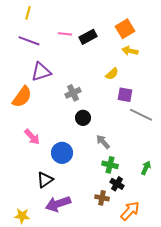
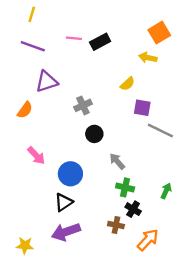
orange square: (125, 29) -> (159, 33), moved
orange semicircle: (22, 97) -> (25, 110), size x0.7
black triangle: (45, 180) -> (64, 202), moved

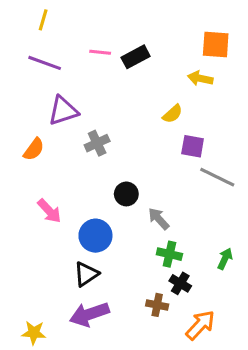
orange square: (159, 33) -> (216, 44), turned 35
gray cross: (83, 105) -> (97, 143), moved
black circle: (94, 134) -> (126, 194), moved

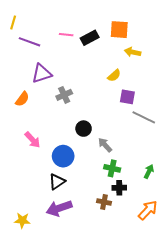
yellow line: (43, 20) -> (13, 22), moved
orange square: (216, 44) -> (119, 30), moved
black cross: (180, 283) -> (119, 188), turned -32
orange arrow: (200, 325) -> (148, 210), moved

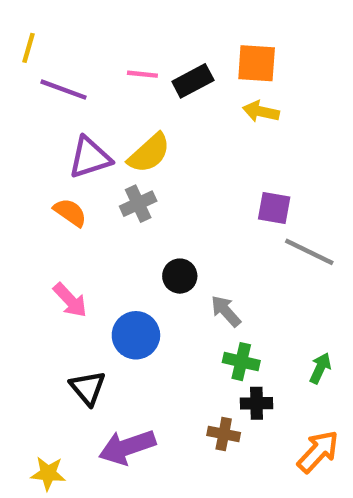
yellow arrow: (133, 52) -> (261, 111), moved
yellow semicircle: (114, 76) -> (149, 153), moved, size x1.5
orange semicircle: (22, 99) -> (70, 212), moved, turned -91
black triangle: (57, 182) -> (88, 388), moved, turned -36

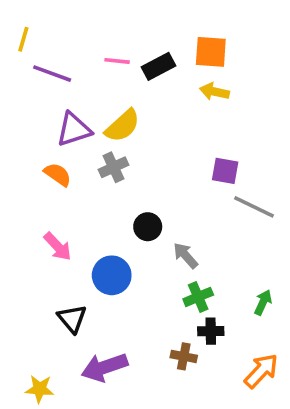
green cross: (241, 362) -> (198, 297), turned -36

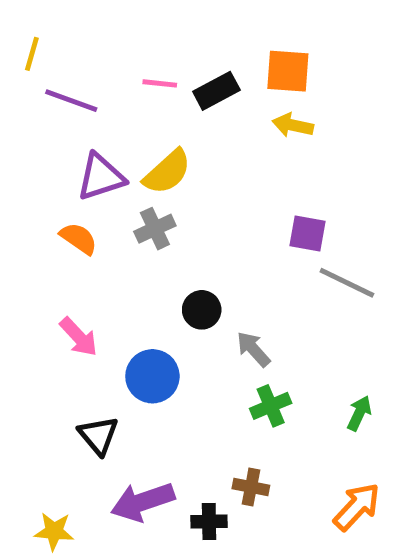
black cross: (211, 331) -> (209, 521), moved

